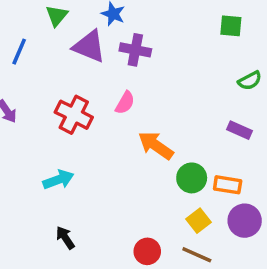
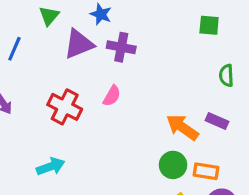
purple triangle: (89, 46) -> (79, 44), turned -44
green semicircle: (250, 81) -> (226, 75), turned 115
orange arrow: (156, 145) -> (182, 127), moved

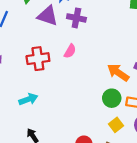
purple triangle: (79, 44) -> (48, 16), turned 40
red cross: (65, 107) -> (38, 59), turned -35

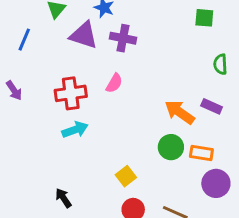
cyan arrow: (28, 99) -> (75, 130), moved
yellow square: (116, 125) -> (126, 176), moved

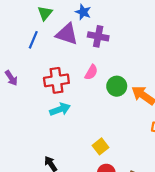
blue line: (24, 40) -> (33, 40), moved
green circle: (171, 147) -> (117, 86), moved

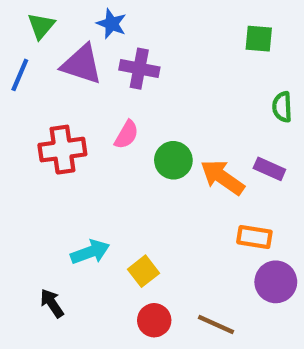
cyan arrow: (60, 109) -> (90, 252), moved

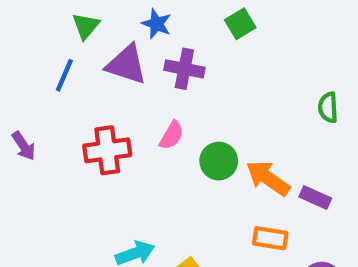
green square: (259, 39) -> (240, 24), moved, turned -36
purple rectangle: (269, 169) -> (315, 197), moved
orange rectangle: (254, 237) -> (270, 238), moved

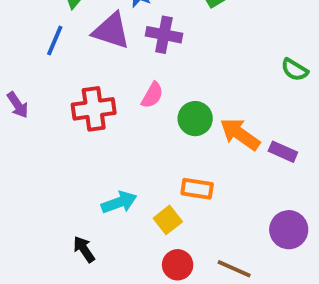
green semicircle: (328, 107) -> (295, 70), turned -56
orange rectangle: (270, 238) -> (197, 189), moved

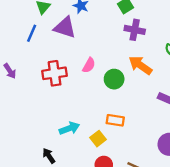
purple cross: (164, 35) -> (135, 30), moved
orange arrow: (240, 134) -> (140, 65), moved

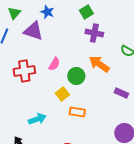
yellow square: (98, 139) -> (62, 94), moved

